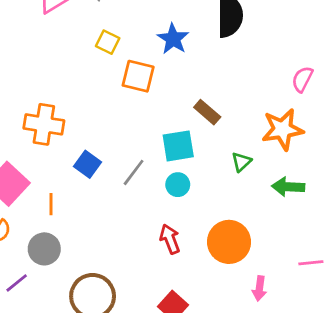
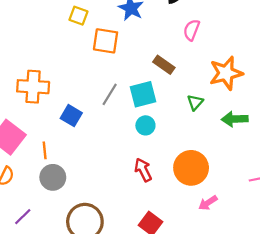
pink semicircle: (302, 79) -> (192, 30), moved
gray line: (134, 172) -> (110, 94), moved
gray circle: (44, 249) -> (53, 177), moved
pink arrow: (259, 288) -> (208, 203), moved, turned 54

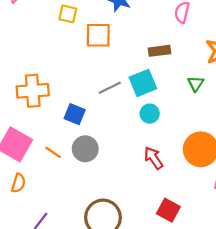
brown rectangle: (164, 65) -> (159, 51), turned -35
gray line: (110, 94) -> (110, 88), turned 40
orange line: (45, 150) -> (53, 152), turned -42
gray circle: (53, 177) -> (85, 149), moved

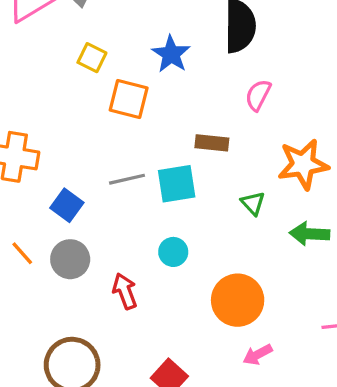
green triangle: (196, 84) -> (253, 203), turned -30
cyan circle: (150, 114) -> (173, 252), moved
red arrow: (154, 158) -> (125, 291), moved

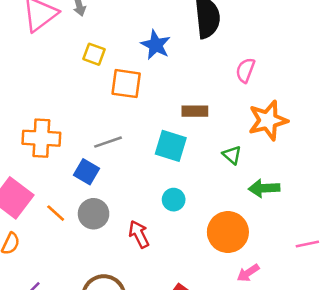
pink semicircle: (258, 95) -> (245, 70), moved
gray line: (127, 179) -> (108, 142), moved
cyan square: (177, 184) -> (171, 146), turned 32
green arrow: (309, 234) -> (264, 188), moved

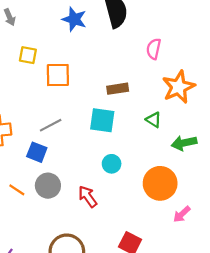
blue star: (156, 45) -> (74, 19), moved

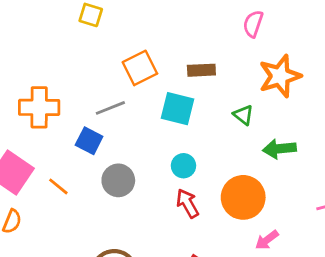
orange square: (58, 75) -> (140, 68), moved, turned -32
gray circle: (48, 186) -> (118, 180), moved
red arrow: (88, 197) -> (187, 203), moved

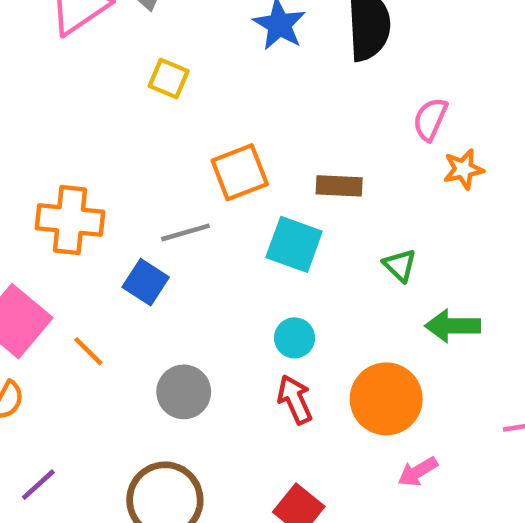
orange star: (280, 76) -> (463, 169), moved, size x0.6
gray circle: (118, 180) -> (184, 392), moved

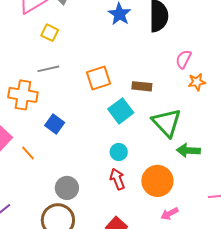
yellow square: (169, 79) -> (50, 33), moved
gray line: (185, 232) -> (48, 69), moved
cyan square: (294, 244) -> (121, 111), turned 30
green triangle: (400, 265) -> (167, 123), size x2.0
gray circle: (184, 392) -> (67, 188), moved

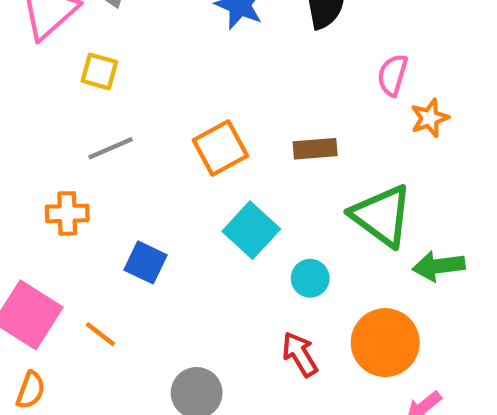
orange cross: (23, 95) -> (67, 213), size x0.7
cyan square: (121, 111) -> (251, 230), moved
cyan circle: (119, 152) -> (310, 278), moved

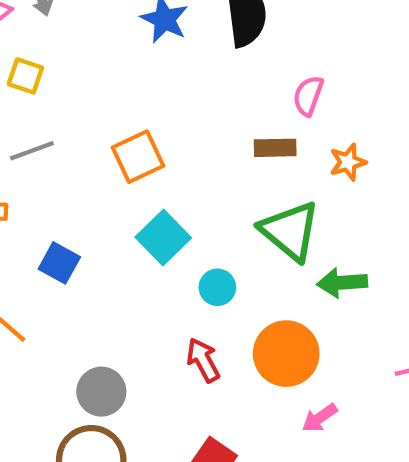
orange star: (430, 118) -> (348, 162), moved
brown rectangle: (315, 149) -> (275, 148), moved

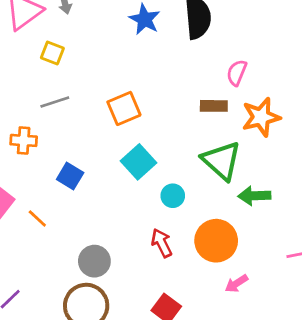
orange star: (348, 162) -> (261, 117), size x1.6

